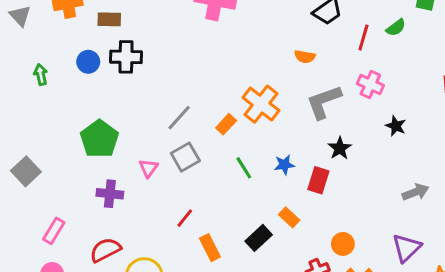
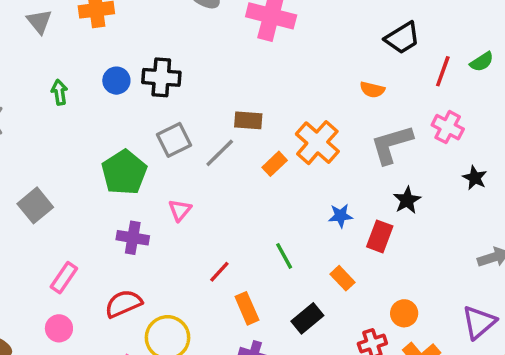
brown rectangle: (109, 19) -> (248, 120), moved
gray square: (185, 157) -> (174, 140), moved
green line: (244, 168) -> (284, 256), moved
black rectangle: (259, 238) -> (307, 318), moved

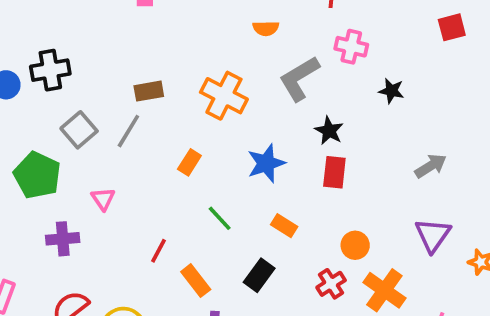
orange rectangle: (275, 164) -> (189, 162), moved
blue star: (341, 216) -> (266, 163), size x1.5
red rectangle: (380, 236) -> (334, 172), moved

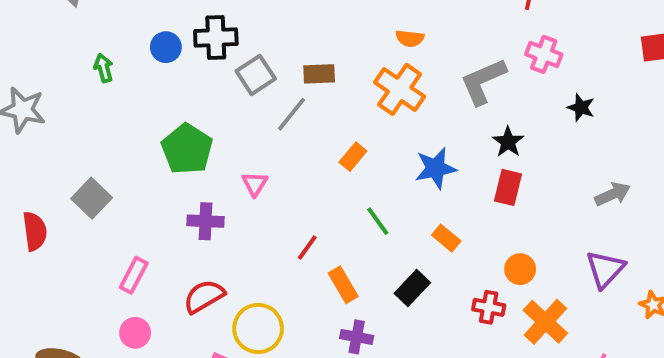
orange semicircle: (266, 28) -> (410, 38), moved
gray square: (79, 130) -> (256, 75), moved
red cross: (331, 284) -> (489, 307), turned 36

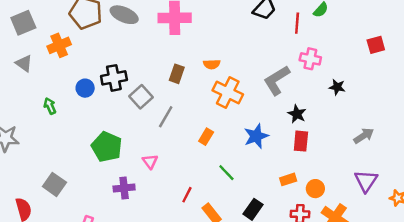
orange semicircle: (410, 38) -> (212, 64), moved
brown rectangle: (319, 74) -> (177, 74), moved, turned -60
orange rectangle: (446, 238) -> (288, 179), moved, turned -49

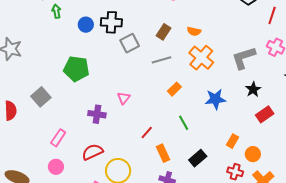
green arrow: (50, 106) -> (56, 11), moved
gray line: (166, 117) -> (161, 60), moved, turned 30
red rectangle: (301, 141) -> (265, 114), moved, turned 36
green pentagon: (107, 147) -> (76, 69), moved, turned -30
orange rectangle: (288, 179) -> (233, 141), turned -56

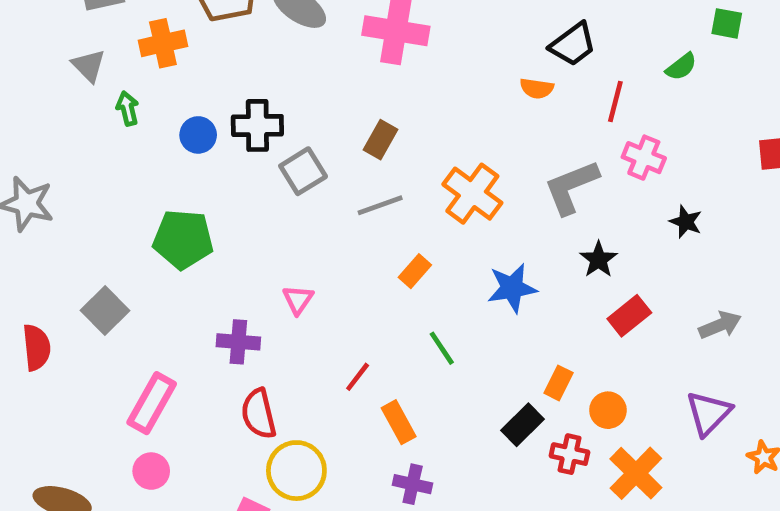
red line: (272, 15) -> (615, 101), moved
orange semicircle: (194, 31) -> (537, 88), moved
pink rectangle: (58, 138) -> (152, 403), size x1.4
red semicircle: (92, 152) -> (259, 414), moved, turned -75
black rectangle: (198, 158) -> (523, 425), moved

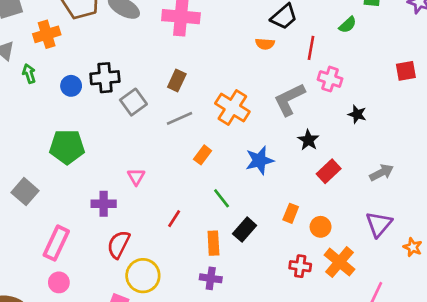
red semicircle: (259, 414) -> (119, 244), turned 44
orange rectangle: (399, 422) -> (213, 243), moved, turned 30
black rectangle: (523, 425) -> (245, 230), moved
red cross: (569, 454) -> (300, 266), moved

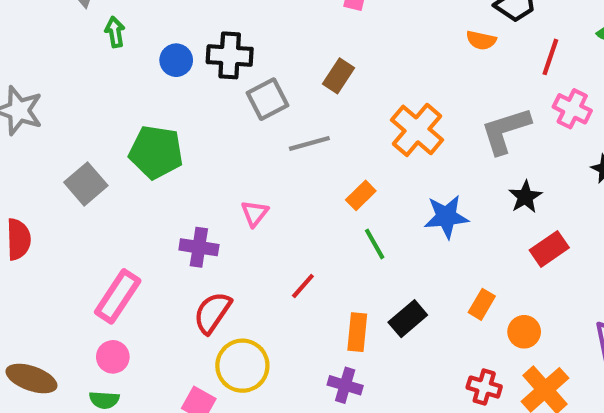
gray line: (180, 118) -> (309, 143), moved
gray square: (25, 192) -> (86, 184), moved
green line: (222, 198) -> (375, 244), moved

